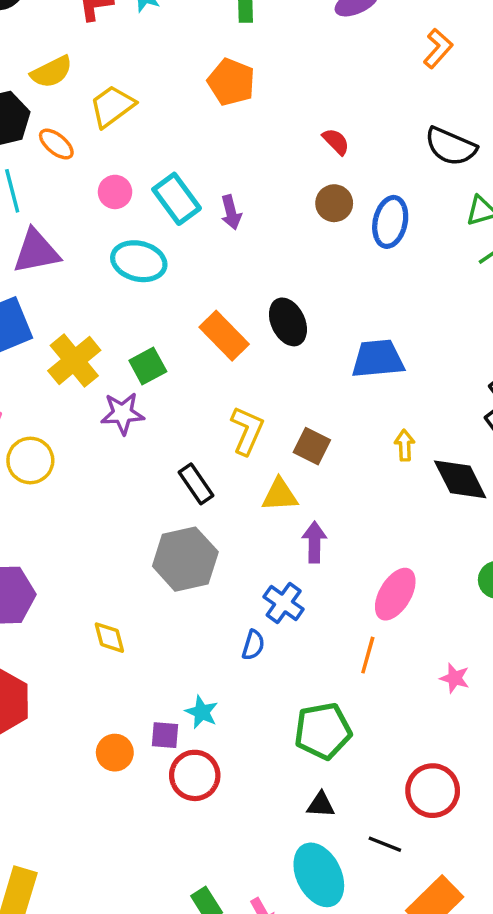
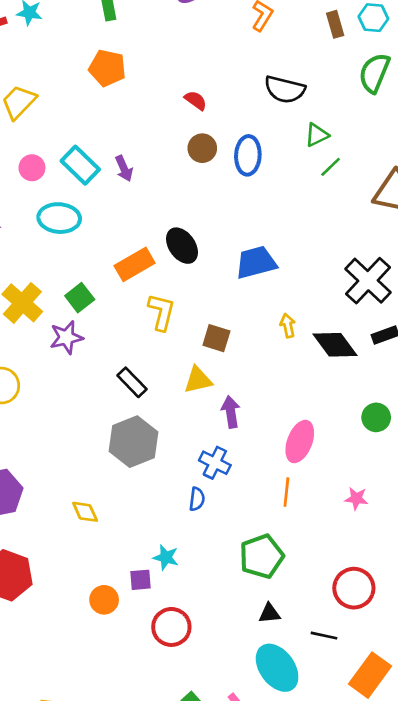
orange rectangle: (224, 336) -> (135, 264), turned -66
yellow L-shape: (247, 431) -> (161, 312), moved
red circle: (195, 775) -> (171, 627), moved

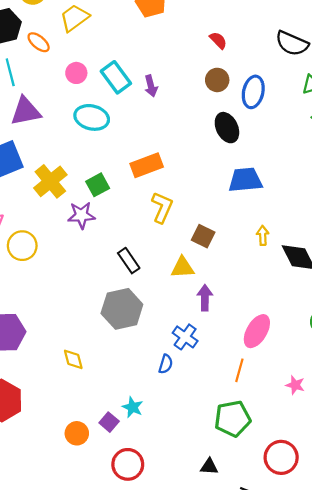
black ellipse: (182, 246) -> (227, 128), moved
green pentagon: (262, 556) -> (233, 419), moved
purple square: (140, 580) -> (109, 422), turned 36

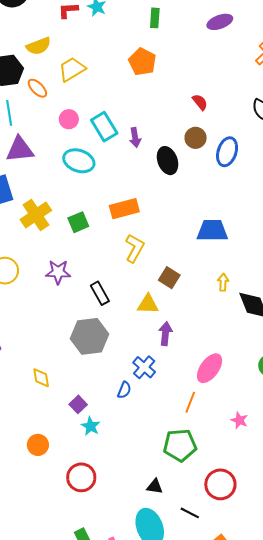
black ellipse: (227, 128) -> (168, 161), moved
purple star: (81, 215) -> (58, 272), moved
purple square: (109, 422) -> (78, 404), moved

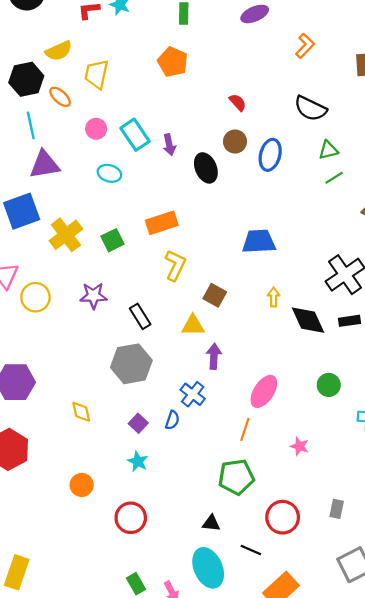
yellow trapezoid: (72, 69) -> (97, 74), turned -44
cyan ellipse: (79, 161) -> (109, 173), size x0.7
purple square: (78, 404) -> (138, 423), moved

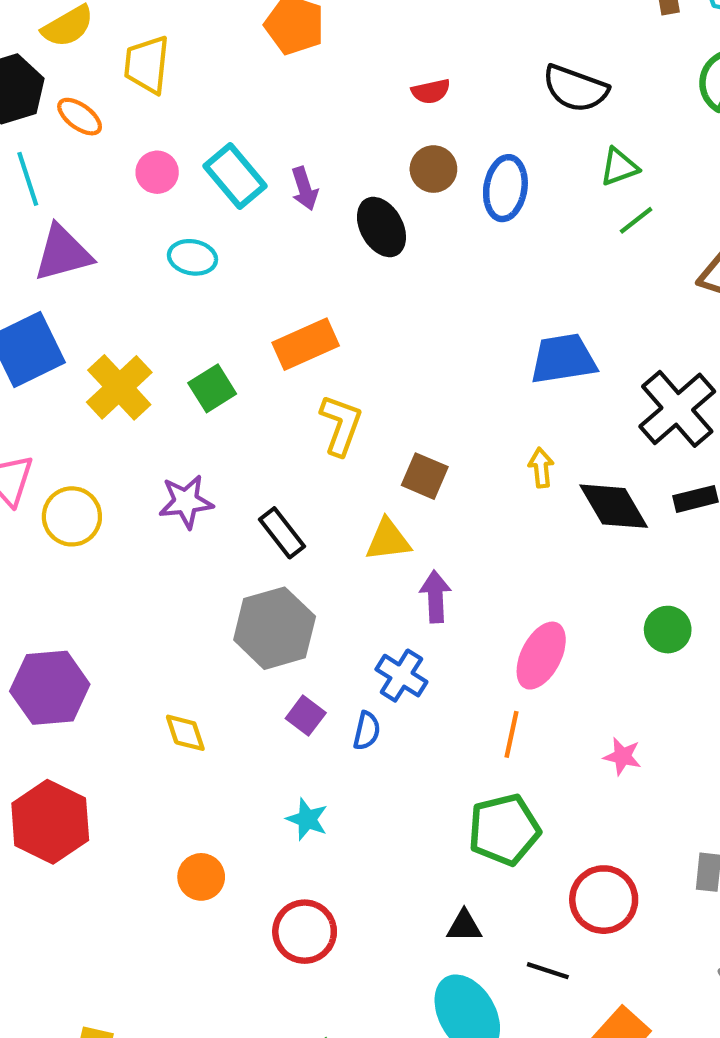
red semicircle: (238, 102) -> (431, 91), turned 126
blue trapezoid: (259, 241) -> (563, 359), moved
purple square: (138, 423) -> (306, 716), moved

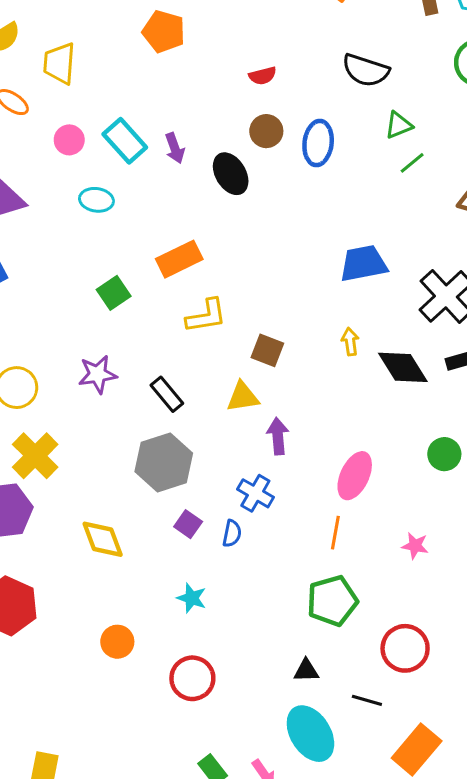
yellow cross: (119, 387) -> (35, 456), moved
yellow L-shape: (341, 425) -> (206, 316), turned 63
yellow diamond: (185, 733) -> (103, 539), size x1.4

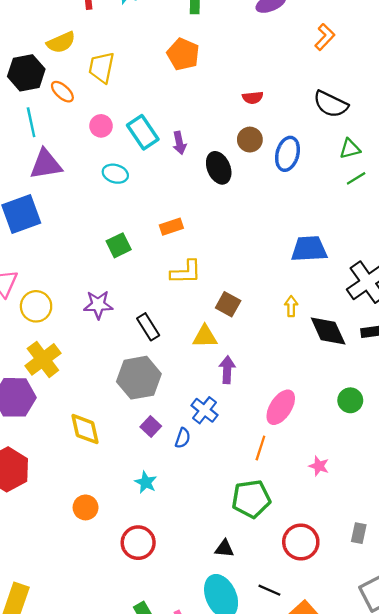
orange rectangle: (179, 259) -> (171, 227), size x0.7
black line: (367, 700) -> (269, 590), moved

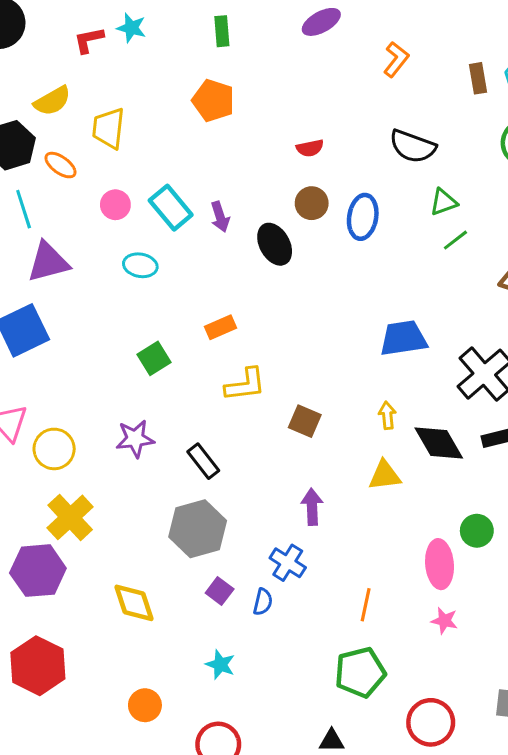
yellow triangle: (205, 337) -> (385, 475), moved
pink ellipse: (281, 407) -> (440, 564), moved, turned -32

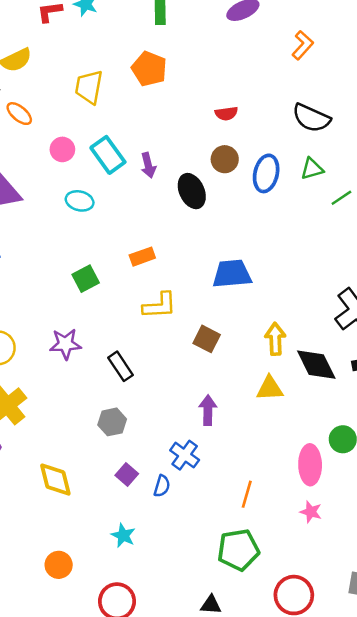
yellow trapezoid: (108, 128) -> (89, 87), moved
green triangle: (443, 202) -> (312, 169), moved
blue trapezoid: (403, 338) -> (232, 274), moved
yellow arrow: (387, 415) -> (275, 339), size x1.4
gray hexagon: (198, 529) -> (112, 422), size x0.6

